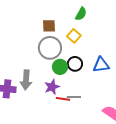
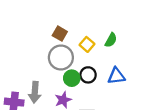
green semicircle: (81, 14) -> (111, 40), moved
brown square: (49, 26) -> (60, 34), turned 32

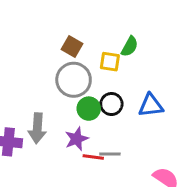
green semicircle: (111, 40) -> (130, 46), moved
yellow square: (87, 44) -> (110, 62), turned -32

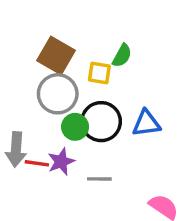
brown square: (72, 46) -> (56, 56), size x1.5
black circle: (111, 104) -> (101, 122), size x1.5
red line: (93, 157) -> (37, 163), moved

